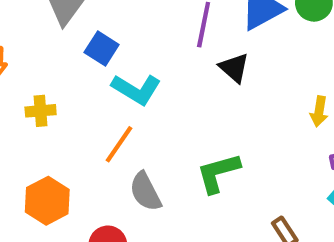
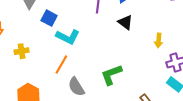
black triangle: (234, 68) -> (125, 22), moved

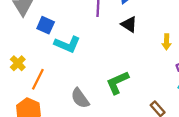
yellow cross: (22, 51) -> (18, 63), turned -32
orange line: (61, 65) -> (38, 79), moved

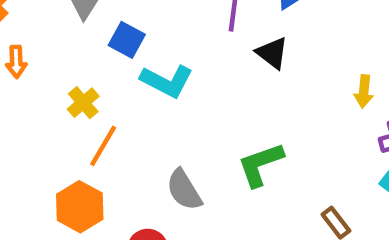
black triangle: (129, 24) -> (272, 53), moved
yellow cross: (18, 63) -> (83, 103), moved

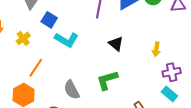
black triangle: (272, 53) -> (116, 44), moved
yellow cross: (83, 103) -> (23, 38), moved

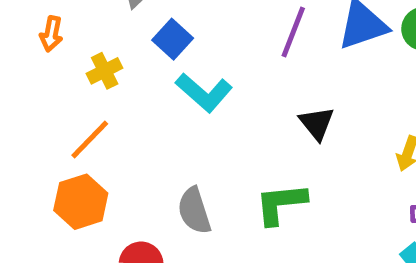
orange line: (36, 68) -> (90, 139), moved

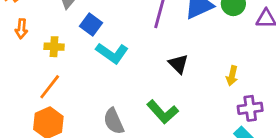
yellow cross: (105, 71) -> (54, 47), turned 36
green L-shape: (281, 204) -> (163, 112), turned -120

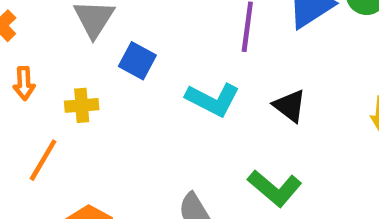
cyan L-shape: (112, 53) -> (213, 99), moved
orange line: (50, 87) -> (43, 160), moved

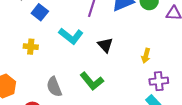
yellow cross: (82, 105) -> (31, 47), moved

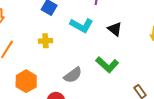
gray semicircle: (54, 87) -> (73, 75), turned -96

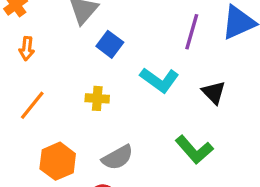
gray semicircle: (73, 75) -> (118, 157), moved

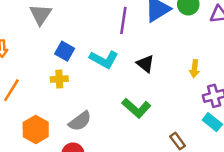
blue square: (110, 44) -> (65, 51), moved

